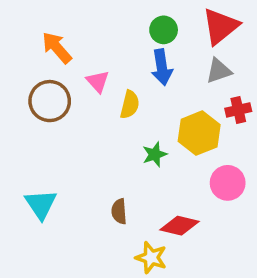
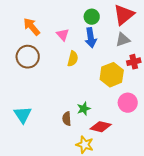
pink triangle: (98, 81) -> (63, 35), moved
green star: (155, 154) -> (84, 109), moved

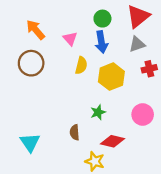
yellow hexagon: (112, 75) -> (111, 77), moved
green star: (84, 109) -> (98, 112), moved
cyan triangle: (23, 115) -> (30, 142), moved

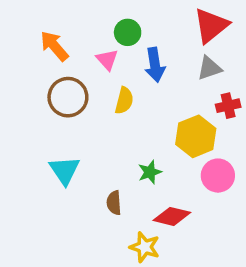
green circle: (102, 19) -> (128, 32), moved
brown circle: (31, 63) -> (68, 97), moved
yellow hexagon: (111, 77) -> (196, 136), moved
cyan triangle: (30, 142) -> (65, 170), moved

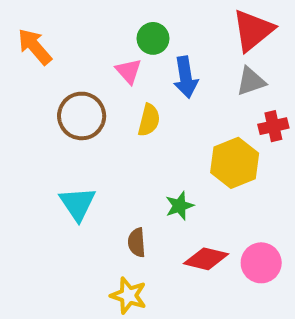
orange arrow: (54, 46) -> (35, 47), moved
pink circle: (218, 176) -> (261, 263), moved
yellow star: (145, 247) -> (129, 295), moved

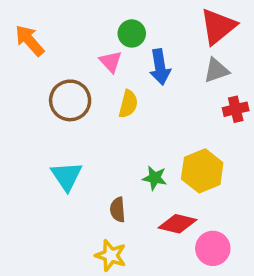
yellow hexagon: (235, 163) -> (202, 171), moved
green star: (180, 206) -> (155, 178), turned 30
pink circle: (261, 263) -> (213, 248), moved

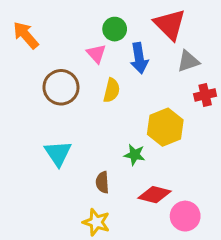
red triangle: (218, 26) -> (170, 24), moved, turned -36
yellow hexagon: (202, 171) -> (165, 127), moved

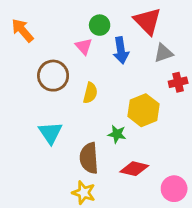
yellow semicircle: (112, 90) -> (90, 93), moved
brown semicircle: (102, 182) -> (89, 158), size x1.6
pink circle: (185, 216) -> (174, 189), moved

